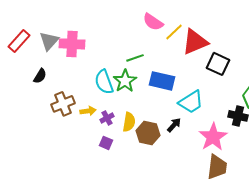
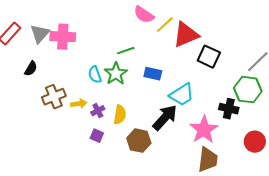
blue rectangle: (162, 81) -> (153, 74), size x0.7
cyan semicircle: (104, 82) -> (95, 75), size x0.7
black arrow: (174, 125) -> (165, 118), size x1.8
brown hexagon: (148, 133) -> (139, 141), moved

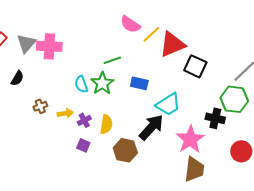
brown cross: (54, 97) -> (40, 106), size x0.6

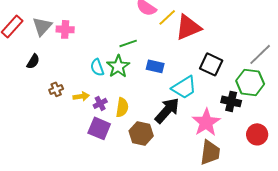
pink cross: (49, 46) -> (65, 29), size x0.7
black square: (195, 66) -> (211, 64), moved
purple square: (83, 145) -> (99, 128), size x1.6

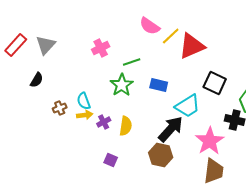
pink cross: (65, 29) -> (101, 48), moved, turned -30
cyan semicircle: (97, 67) -> (84, 101), moved
purple square: (99, 128) -> (111, 160), moved, size x0.6
brown hexagon: (141, 133) -> (161, 155), moved

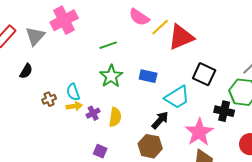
pink cross: (101, 48) -> (64, 20), moved, size x1.5
green line: (132, 62) -> (108, 45), moved
black arrow: (171, 129) -> (160, 120), size x0.7

